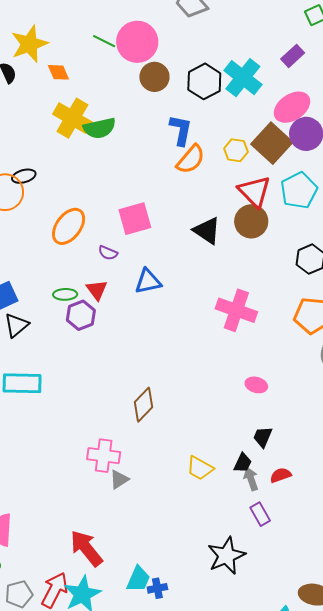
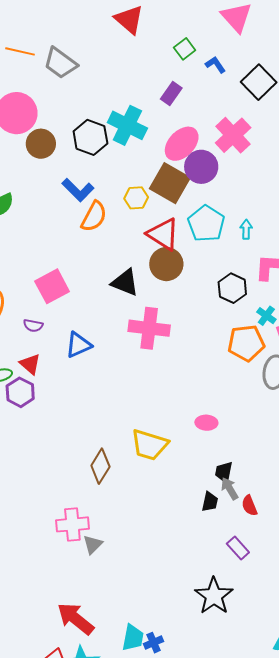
blue L-shape: (181, 130) -> (78, 190), turned 136
pink cross: (236, 310) -> (149, 328), moved
yellow trapezoid: (200, 468) -> (149, 445), moved, size x1.4
red semicircle: (281, 475) -> (249, 506), turned -80
gray arrow: (251, 479) -> (230, 489), moved

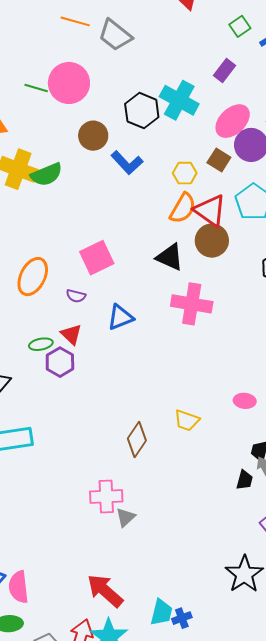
brown circle: (41, 144) -> (93, 136), moved
brown square: (170, 183) -> (219, 160), size x0.6
orange semicircle: (94, 216) -> (183, 208), moved
yellow trapezoid: (149, 445) -> (187, 420), size x0.7

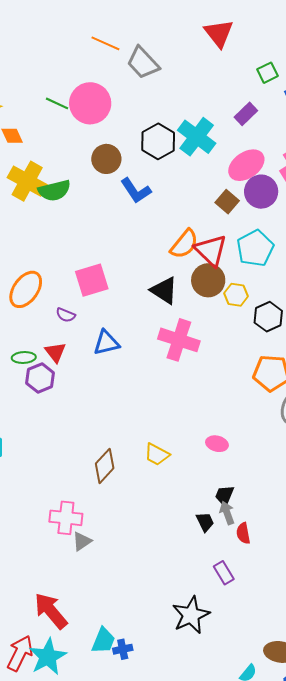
yellow hexagon: (185, 173) -> (236, 295), moved
black trapezoid: (245, 480) -> (205, 522), turned -50

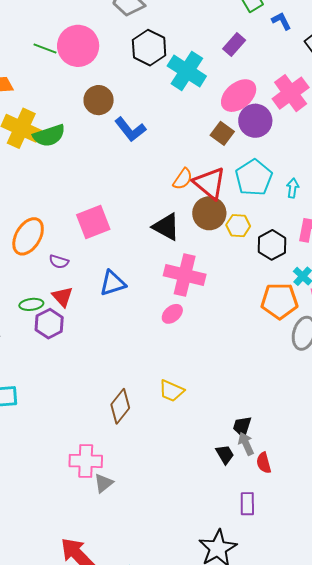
black hexagon: (158, 141) -> (149, 48), moved
orange semicircle: (184, 244) -> (183, 179), size x0.7
purple semicircle: (66, 315) -> (59, 262), moved
pink ellipse: (217, 444) -> (172, 314), moved, turned -50
purple rectangle: (224, 573) -> (247, 504), turned 35

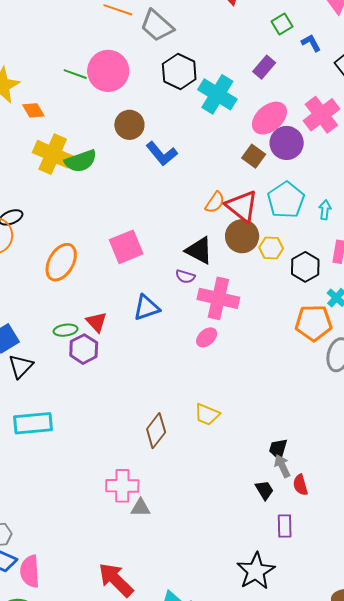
purple semicircle: (59, 262) -> (185, 277), moved
black trapezoid: (225, 454) -> (264, 490), moved
gray triangle: (103, 483) -> (140, 508), turned 40

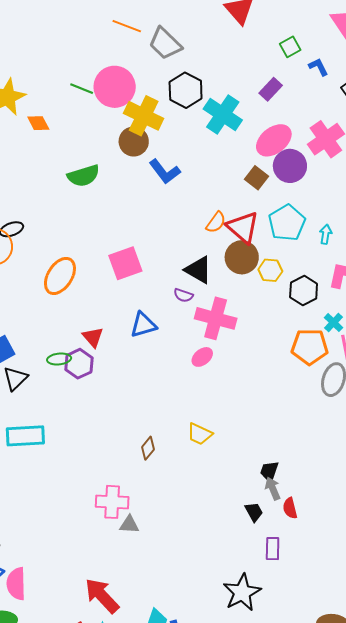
yellow cross: (53, 154) -> (144, 116), moved
green ellipse: (66, 330) -> (59, 359), moved
brown diamond: (156, 431) -> (148, 448), size x0.7

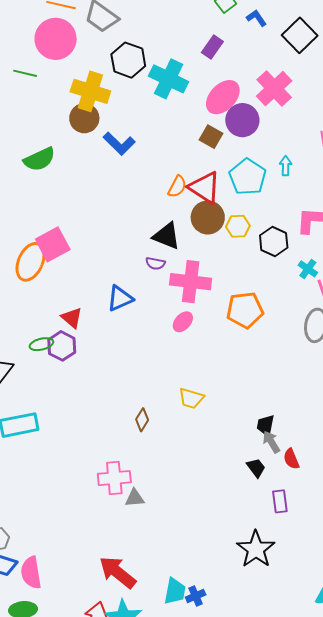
pink circle: (115, 87) -> (56, 39), moved
cyan arrow: (326, 234) -> (286, 166), moved
pink square: (125, 263) -> (53, 244), moved
orange pentagon: (310, 347) -> (245, 310), moved

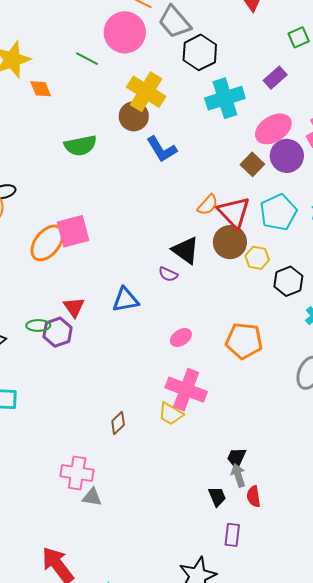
black hexagon: (128, 60) -> (200, 52), moved
cyan cross: (169, 79) -> (225, 98), turned 33
pink cross: (191, 282) -> (186, 390), moved

